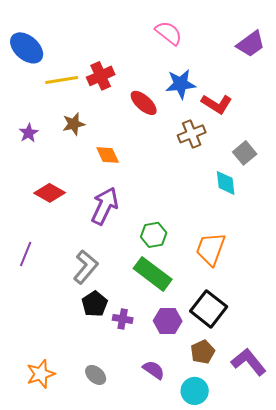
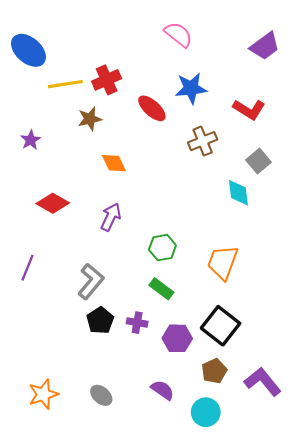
red L-shape: (217, 104) -> (249, 109), moved
brown star: (74, 124) -> (90, 119), moved
purple arrow: (105, 206) -> (111, 217), size x0.7
green rectangle: (153, 274) -> (161, 289), size x0.6
purple cross: (123, 319) -> (137, 323), moved

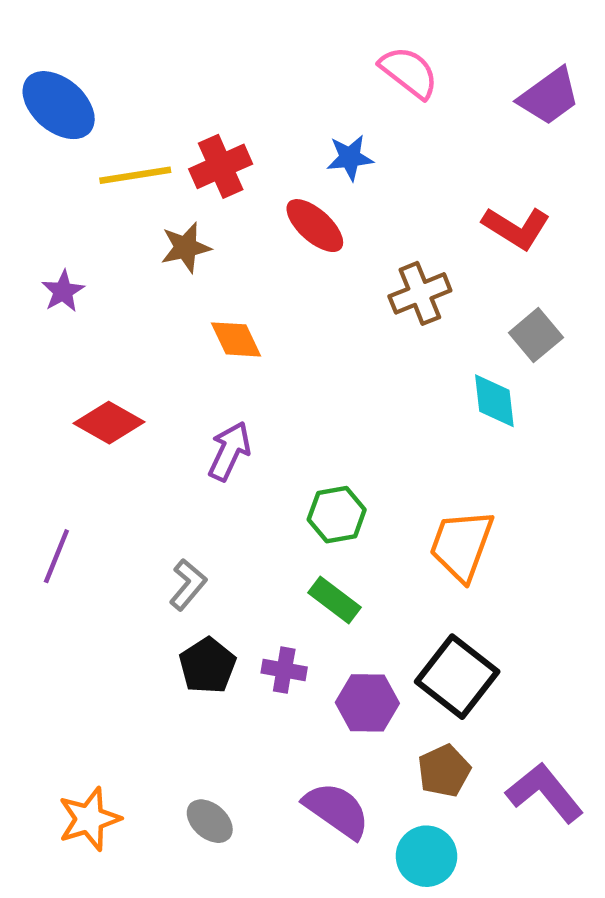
pink semicircle: (178, 34) -> (409, 72), moved
blue star: (191, 88) -> (350, 158), moved, size x0.7
gray L-shape: (91, 281) -> (188, 585), size x0.7
purple semicircle: (162, 390) -> (337, 810), size x1.4

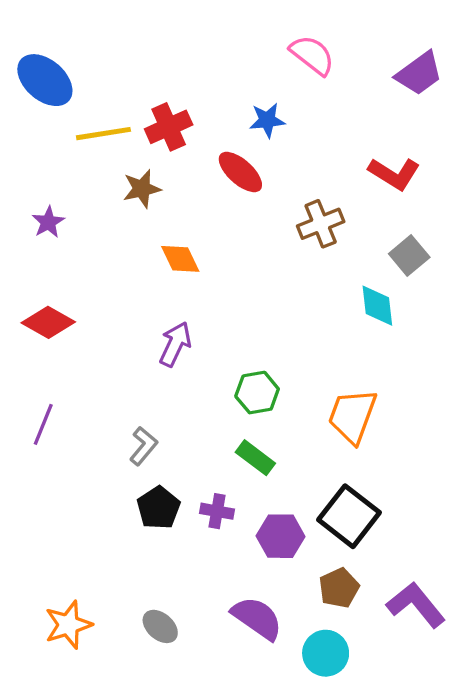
red diamond: (109, 423) -> (48, 322), moved

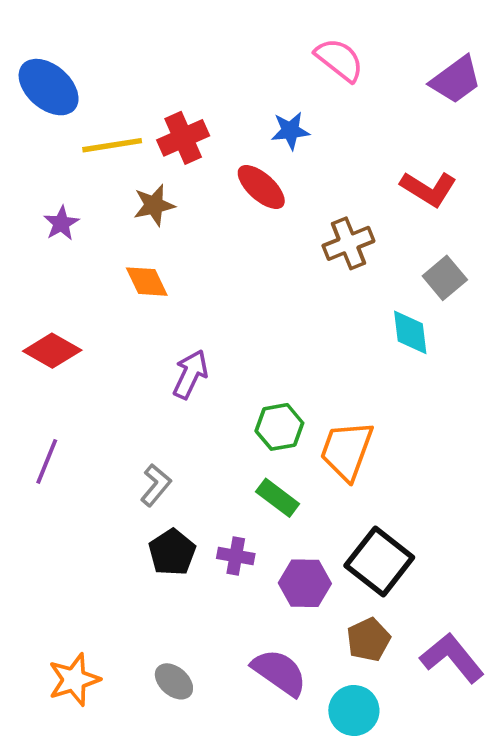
purple star: (48, 222) -> (61, 223), moved
orange diamond: (180, 259) -> (147, 282), moved
orange trapezoid: (352, 416) -> (347, 451), moved

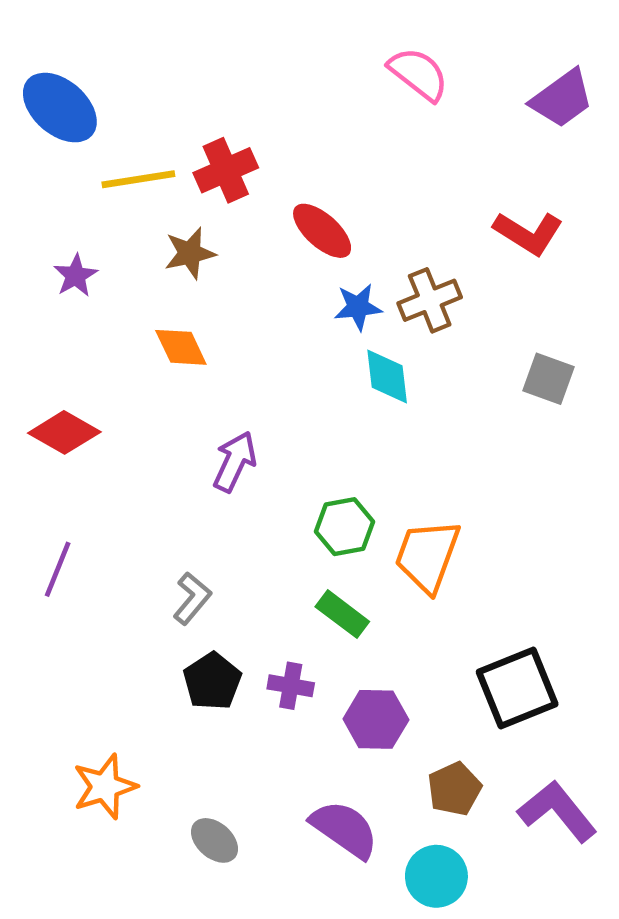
blue star: (290, 131) -> (358, 307), moved
gray square: (445, 278) -> (548, 379), moved, turned -30
cyan diamond: (410, 332) -> (387, 376), moved
black square: (379, 561) -> (517, 688), moved, turned 30
orange star: (74, 680) -> (105, 787), moved

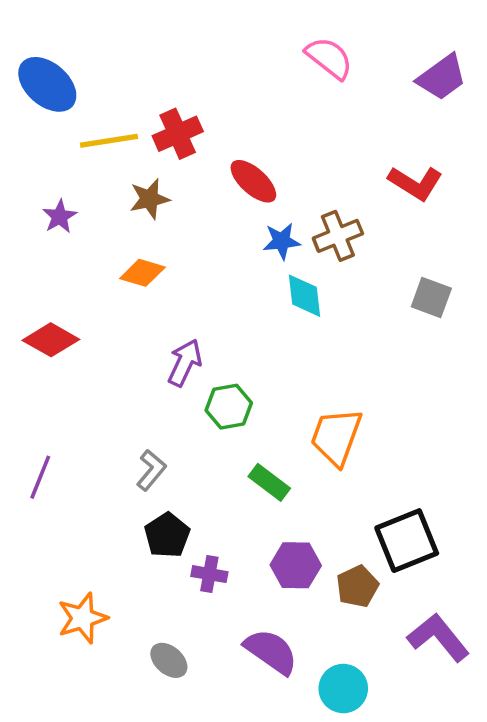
orange diamond: (181, 347) -> (142, 273), turned -48
green hexagon: (345, 527) -> (229, 407), moved
purple line: (58, 569) -> (40, 477), moved
purple cross: (291, 686) -> (209, 574), moved
brown pentagon: (454, 789) -> (357, 586), moved

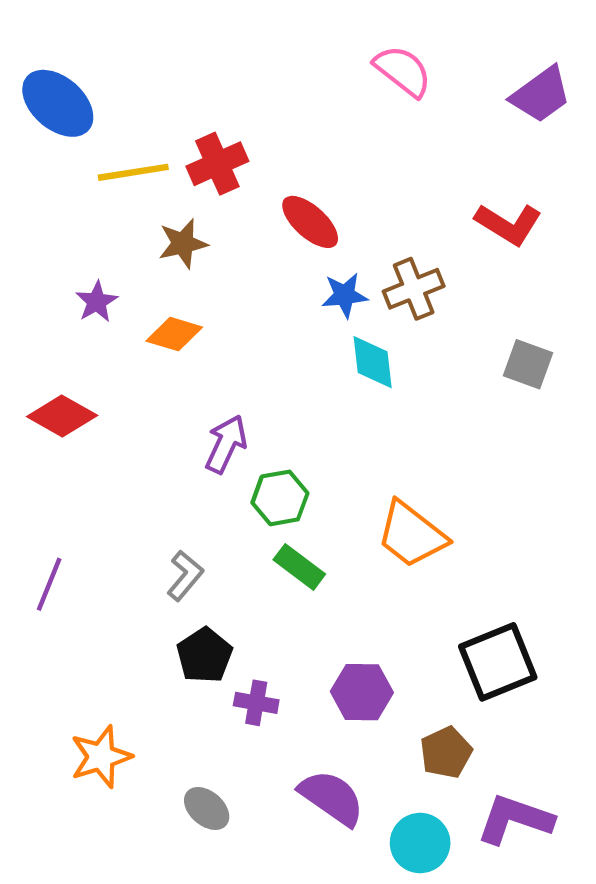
purple star: (60, 216) -> (97, 302), moved
orange trapezoid: (336, 437) -> (411, 535), turned -72
green rectangle: (269, 482) -> (299, 567), moved
brown pentagon: (357, 586) -> (446, 752), moved
purple L-shape: (438, 637) -> (515, 819), moved, turned -32

